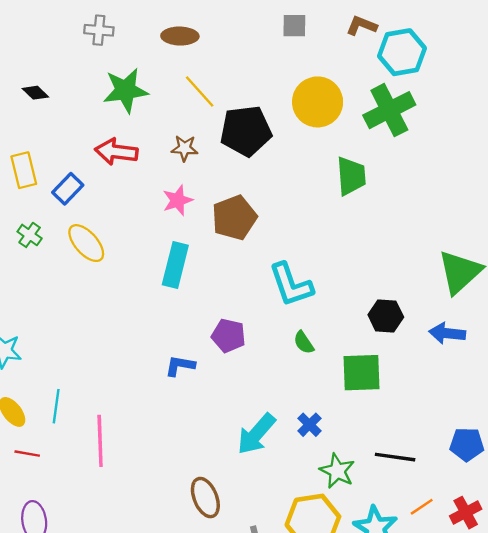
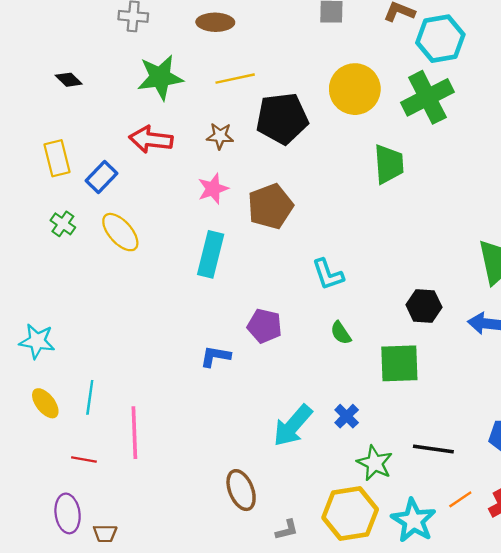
yellow line: (200, 92) -> (235, 79), turned -60
cyan L-shape: (291, 285) -> (328, 274), size x0.7
red line: (27, 454) -> (84, 460), moved

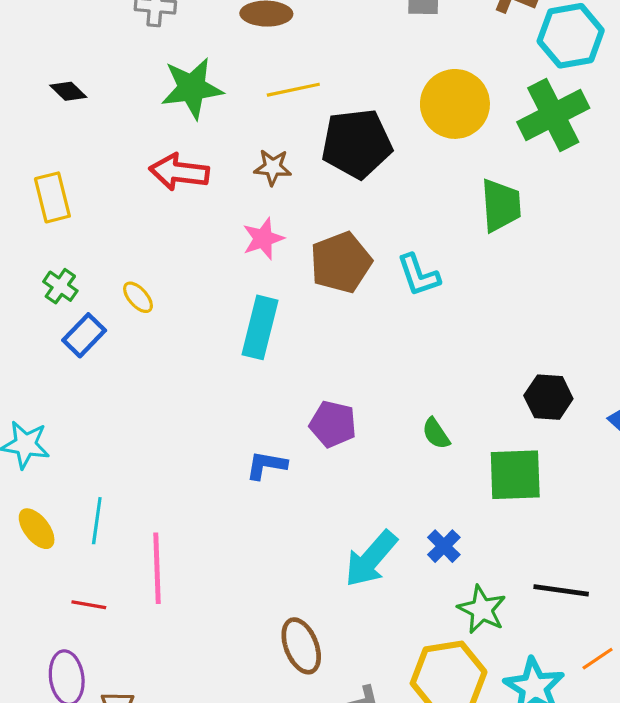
blue rectangle: (102, 177) -> (84, 335), moved
yellow ellipse: (120, 232) -> (138, 297), size x0.6
cyan L-shape: (328, 274) -> (418, 275), moved

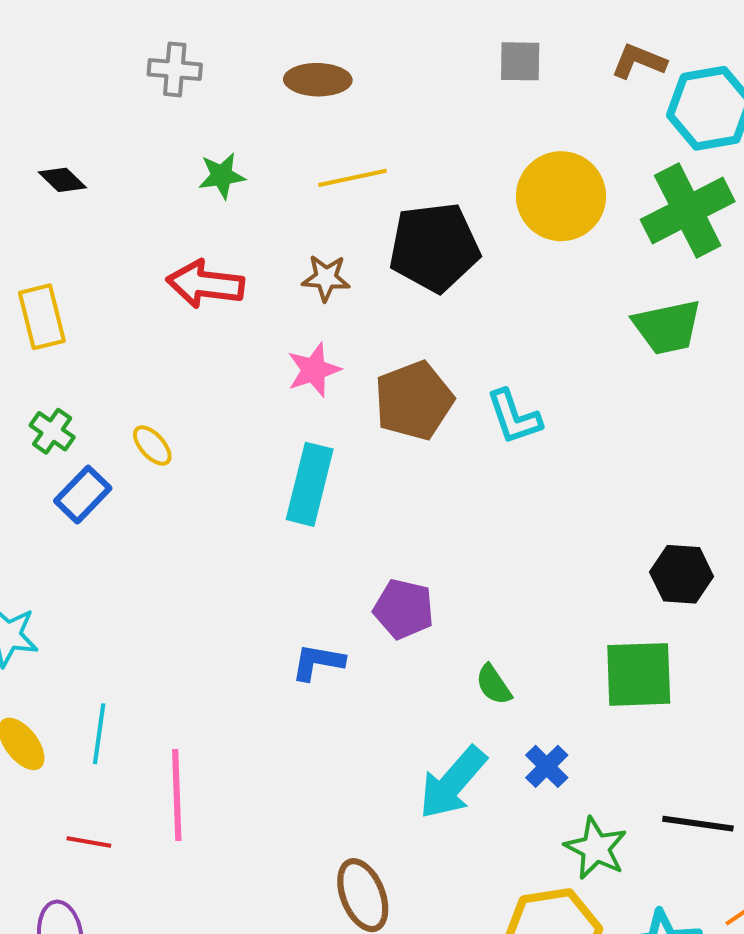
green star: (192, 88) -> (222, 176), size x0.6
green trapezoid: (501, 205) -> (667, 327), moved, turned 82
green semicircle: (436, 434) -> (494, 685), moved

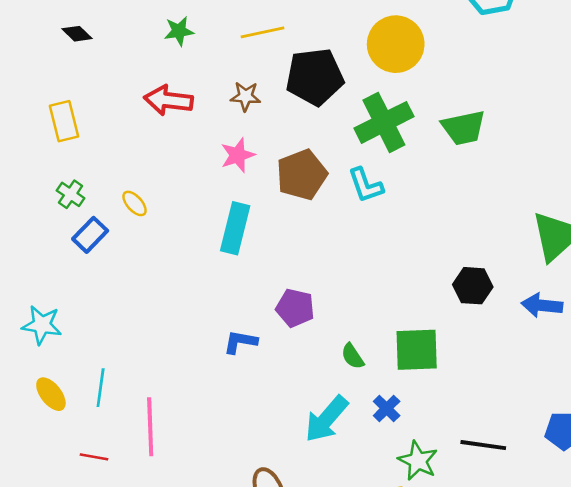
green cross: (688, 210) -> (384, 122), moved
green square: (639, 674) -> (417, 350), moved

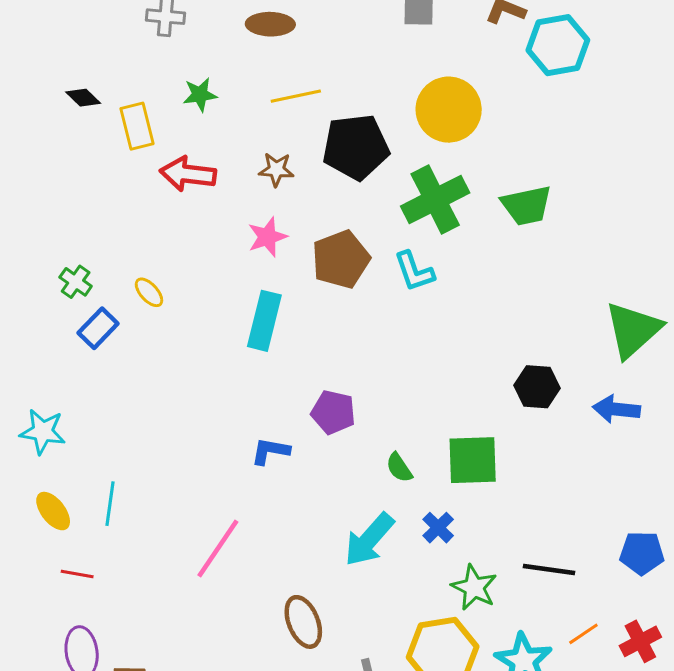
yellow rectangle: (64, 121) -> (137, 126), moved
pink line: (150, 427) -> (218, 549), moved, turned 36
red line: (94, 457) -> (77, 574), moved

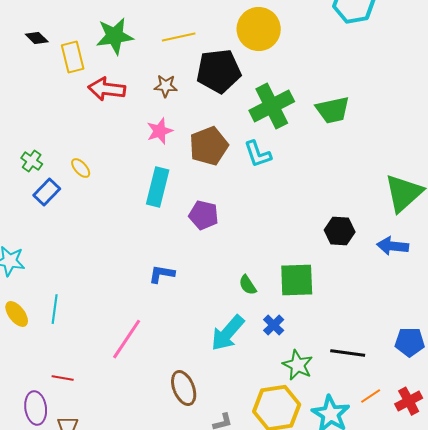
green star: (200, 95) -> (115, 36), size x1.6
yellow circle: (449, 110) -> (259, 29), moved
purple pentagon: (333, 412) -> (204, 215), moved
red line: (77, 574) -> (63, 378), moved

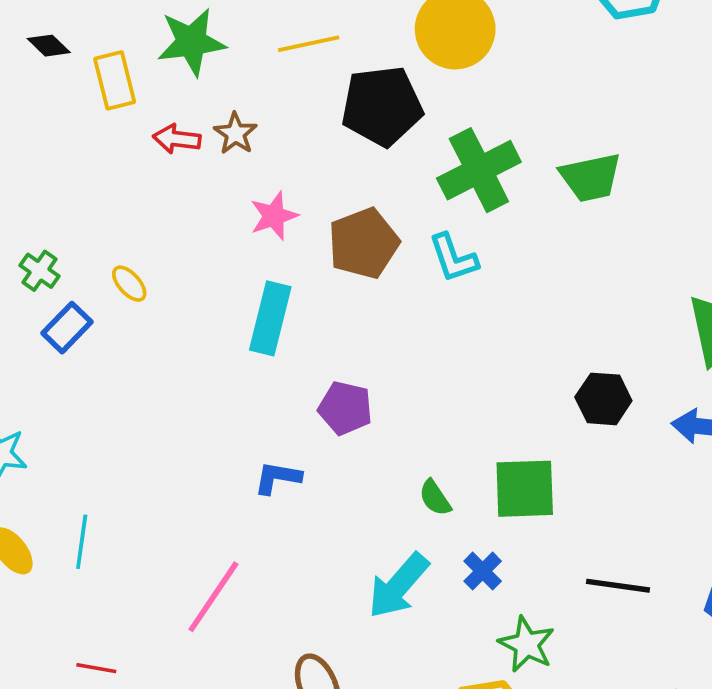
brown star: (166, 86) -> (235, 133), moved, turned 30
red arrow: (107, 89) -> (177, 139), size x0.7
purple pentagon: (204, 215) -> (345, 408), moved
black line: (348, 353) -> (618, 586), moved

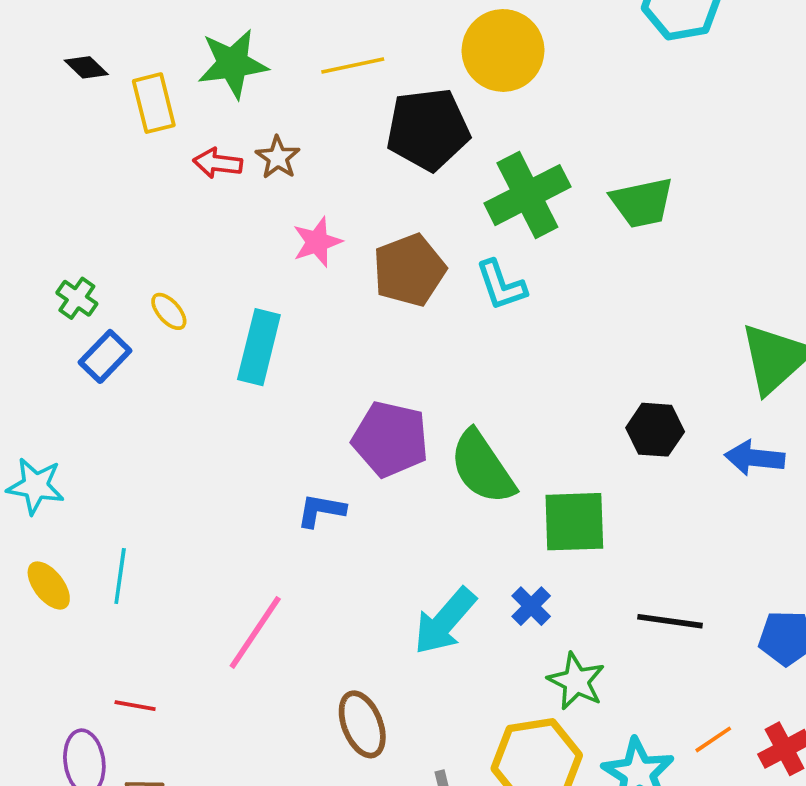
cyan rectangle: (270, 318) -> (259, 347), moved
purple pentagon: (345, 408) -> (390, 439), size x1.4
green semicircle: (435, 498) -> (482, 467), moved, size x2.0

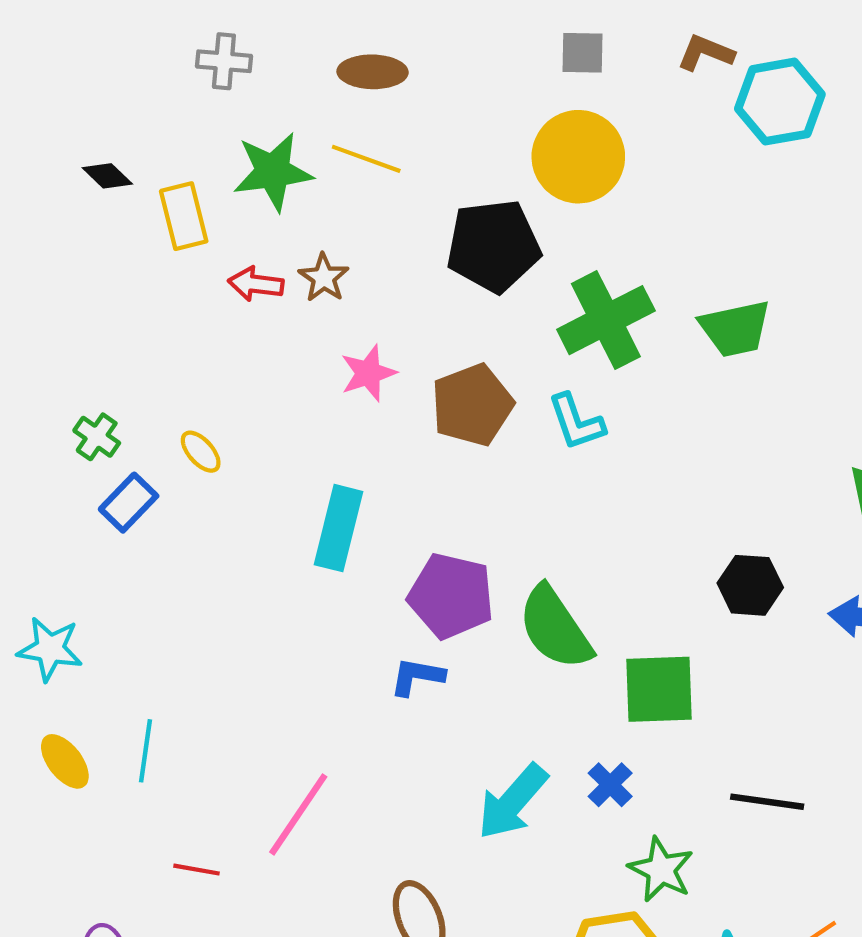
yellow line: (353, 66) -> (366, 159), moved, turned 32
cyan rectangle: (259, 347) -> (339, 528), moved
blue L-shape: (321, 510) -> (417, 677), moved
red line: (135, 706) -> (196, 870), moved

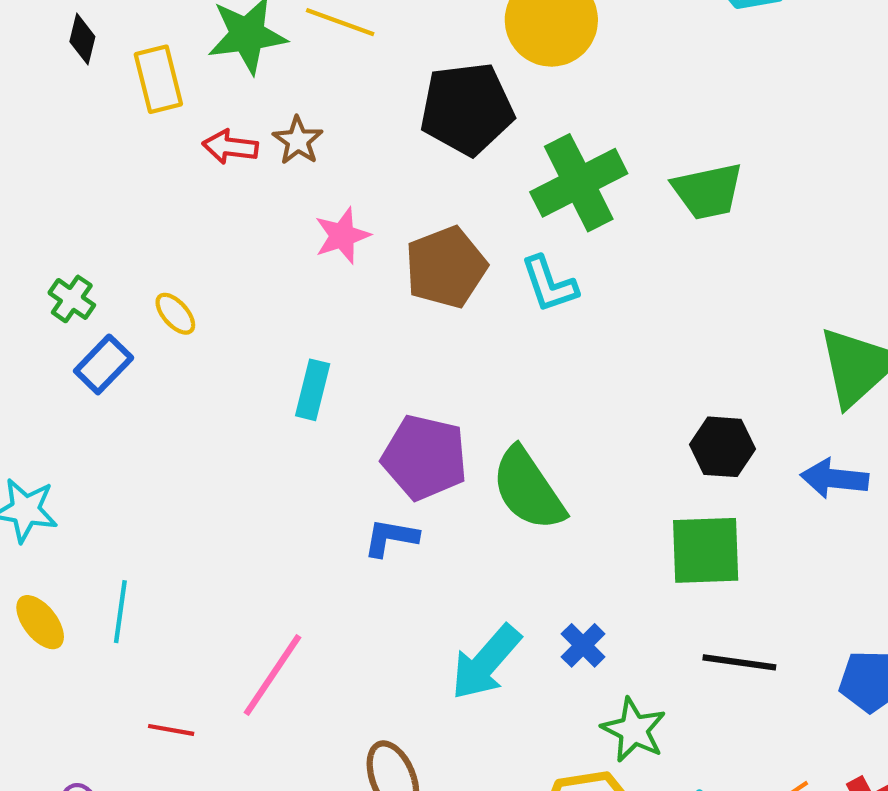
black diamond: (107, 176) -> (82, 39), turned 60
cyan rectangle: (339, 528) -> (313, 390), size x0.7
green square: (659, 689) -> (706, 550), moved

